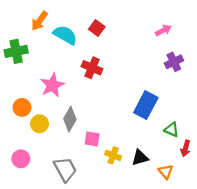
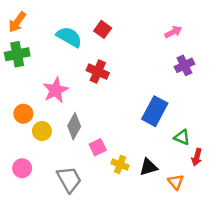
orange arrow: (40, 21) -> (17, 22), moved
pink square: (92, 139) -> (98, 147), turned -35

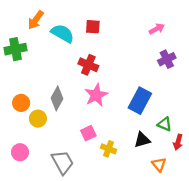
orange arrow: (17, 22) -> (36, 20), moved
red square: (103, 29) -> (93, 27), turned -32
pink star: (56, 90) -> (96, 95), moved
gray diamond: (74, 126) -> (57, 98), moved
black triangle: (148, 167) -> (142, 140), moved

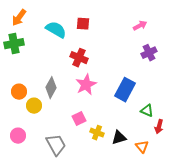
orange arrow: (36, 20) -> (19, 18), moved
black triangle: (142, 140) -> (119, 138), moved

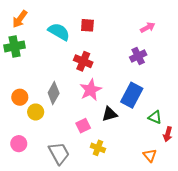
purple cross: (149, 53) -> (138, 56), moved
yellow cross: (97, 133) -> (98, 148), moved
black triangle: (119, 138) -> (110, 114), moved

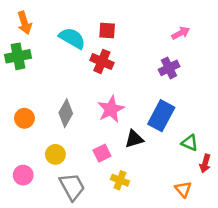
orange arrow: (20, 19) -> (24, 23), turned -54
red cross: (83, 61) -> (102, 61), moved
yellow circle: (36, 112) -> (55, 154), moved

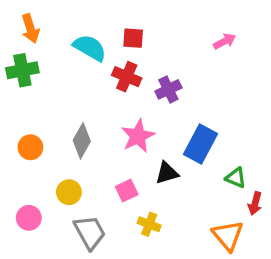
purple cross: (169, 68) -> (168, 89), moved
orange triangle: (183, 189) -> (228, 235), size x1.5

